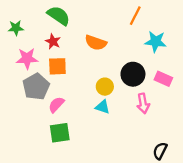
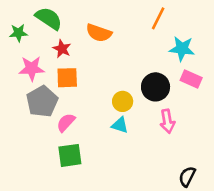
green semicircle: (59, 16) -> (49, 18), moved
orange semicircle: (96, 43) -> (99, 33), moved
pink rectangle: (163, 79) -> (191, 79), moved

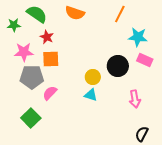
orange semicircle: (99, 33) -> (75, 13), moved
gray pentagon: (42, 101) -> (32, 77), turned 30
pink arrow: (167, 121) -> (135, 99), moved
green square: (70, 155) -> (31, 118), moved, turned -36

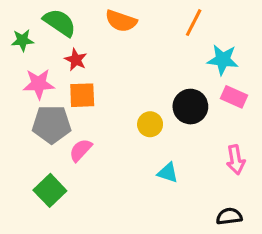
cyan triangle: (91, 95) -> (168, 173), moved
pink arrow: (135, 99) -> (236, 160), moved
black semicircle: (142, 134) -> (229, 216), turned 56

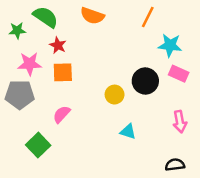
gray pentagon: (52, 124) -> (20, 95), moved

